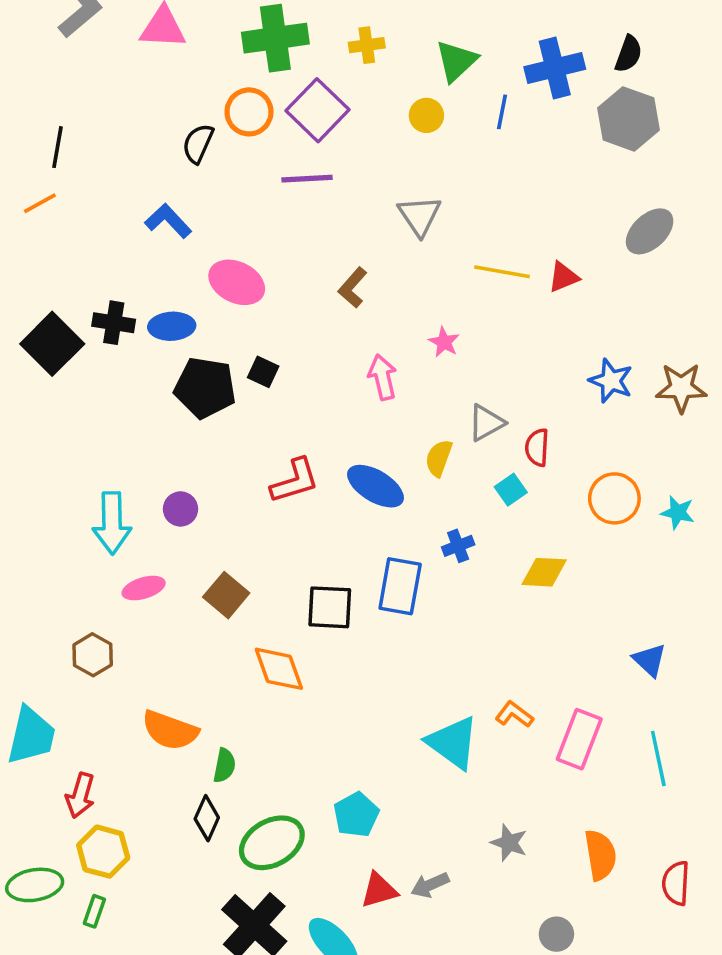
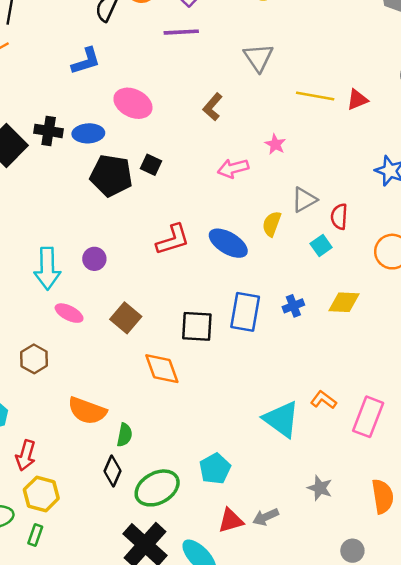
blue L-shape: (168, 221) -> (86, 61), turned 116
pink arrow: (383, 377) -> (233, 168), turned -92
blue cross: (458, 546) -> (293, 306), moved
pink ellipse: (144, 588) -> (69, 313), turned 44

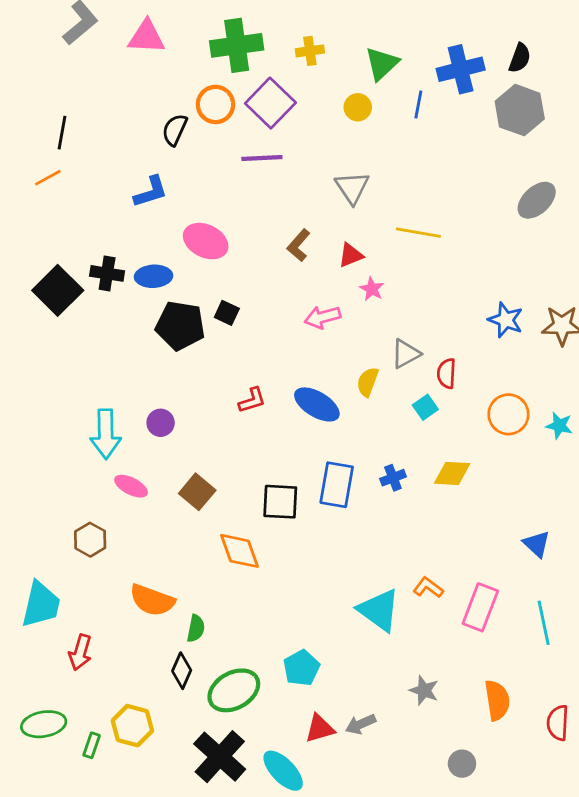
red triangle: (357, 100) -> (351, 255), moved
red L-shape: (173, 240) -> (252, 400), size x0.7
yellow hexagon: (41, 494) -> (132, 726), moved

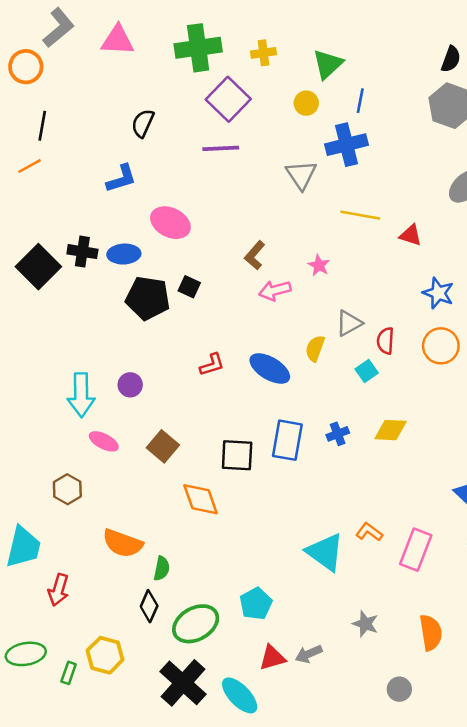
blue cross: (461, 69) -> (346, 145), moved
orange circle: (215, 104) -> (26, 67), moved
brown L-shape: (299, 245) -> (255, 255), moved
red triangle: (351, 255) -> (411, 235), moved, turned 40
orange circle: (508, 414) -> (441, 346), moved

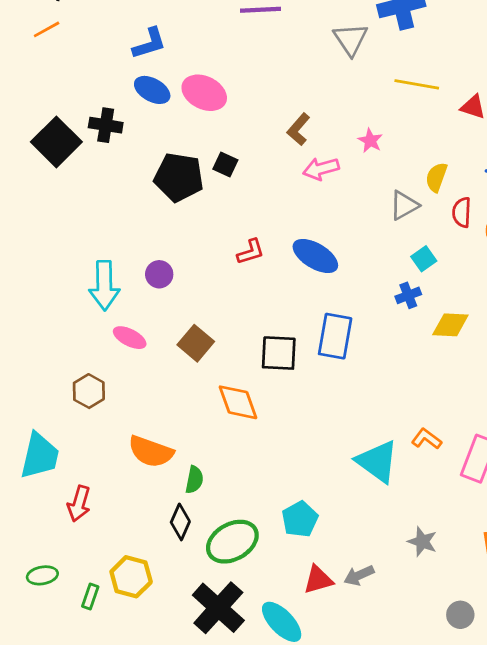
blue ellipse: (124, 254) -> (152, 90), moved, turned 32
red semicircle: (385, 341) -> (462, 212), moved
yellow semicircle: (315, 348) -> (436, 177), moved
blue cross: (338, 434) -> (408, 295), moved
green ellipse: (26, 654) -> (42, 575), size x0.7

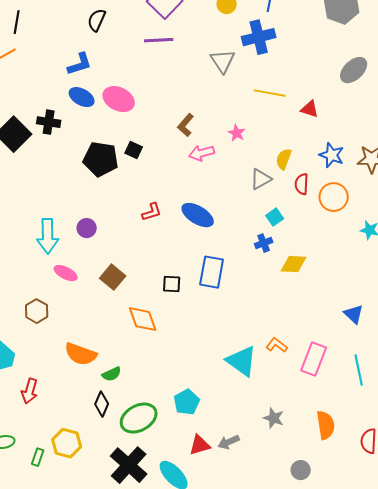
black square: (279, 353) -> (172, 284), size x0.7
green semicircle: (194, 480) -> (112, 374), turned 54

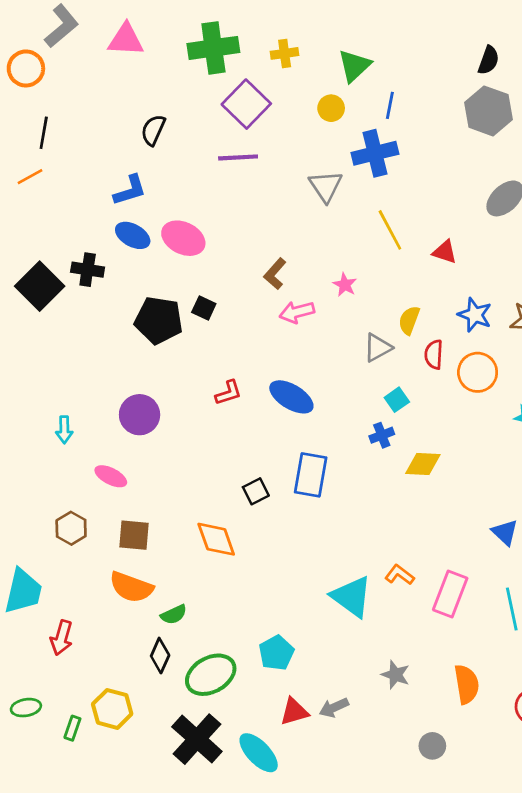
yellow line: (270, 93) -> (390, 230), turned 52
purple circle: (87, 228) -> (140, 415), size x1.5
cyan arrow: (48, 236) -> (64, 430), moved, size x0.6
brown square: (113, 277) -> (134, 535), moved, turned -35
black square: (172, 284) -> (256, 491), turned -30

